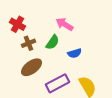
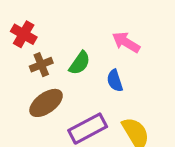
pink arrow: (65, 24) -> (126, 42), moved
blue semicircle: (75, 53) -> (115, 81), turned 88

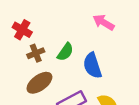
pink arrow: (126, 42) -> (104, 22), moved
blue semicircle: (115, 81) -> (92, 65), size x1.5

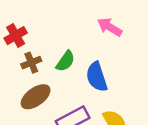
red cross: (22, 30) -> (16, 36), turned 30

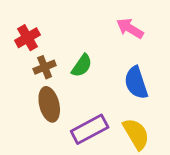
blue semicircle: (97, 77) -> (136, 83), moved
brown ellipse: (36, 97) -> (49, 104), turned -68

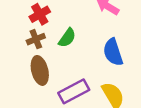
red cross: (27, 38) -> (40, 14), moved

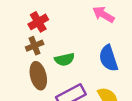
green semicircle: (67, 38) -> (65, 59), moved, turned 42

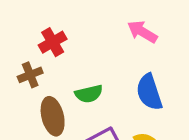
brown cross: (35, 46) -> (30, 75), moved

